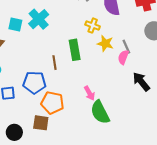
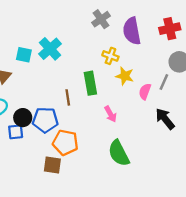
gray line: (126, 47) -> (164, 82), moved, turned 48
pink arrow: (89, 93) -> (110, 114), moved
black circle: (14, 132) -> (23, 118), moved

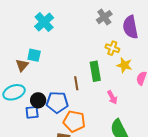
cyan cross: (50, 49) -> (44, 22), moved
cyan square: (24, 55) -> (34, 55), moved

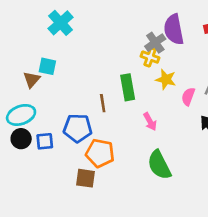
gray cross: (104, 17) -> (155, 43), moved
black circle: (38, 100) -> (21, 139), moved

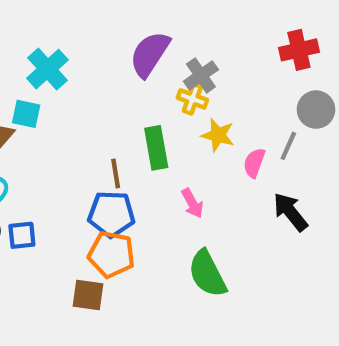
cyan cross: (61, 23) -> (47, 69), moved
purple semicircle: (174, 29) -> (150, 54), moved, turned 44
blue pentagon: (78, 128) -> (111, 214), moved

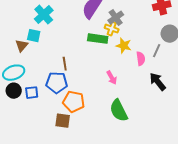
green rectangle: (156, 148) -> (98, 39), moved, turned -72
pink semicircle: (254, 163) -> (141, 59), turned 152
brown line: (116, 173) -> (65, 64), moved
blue pentagon: (111, 214) -> (57, 83), moved

